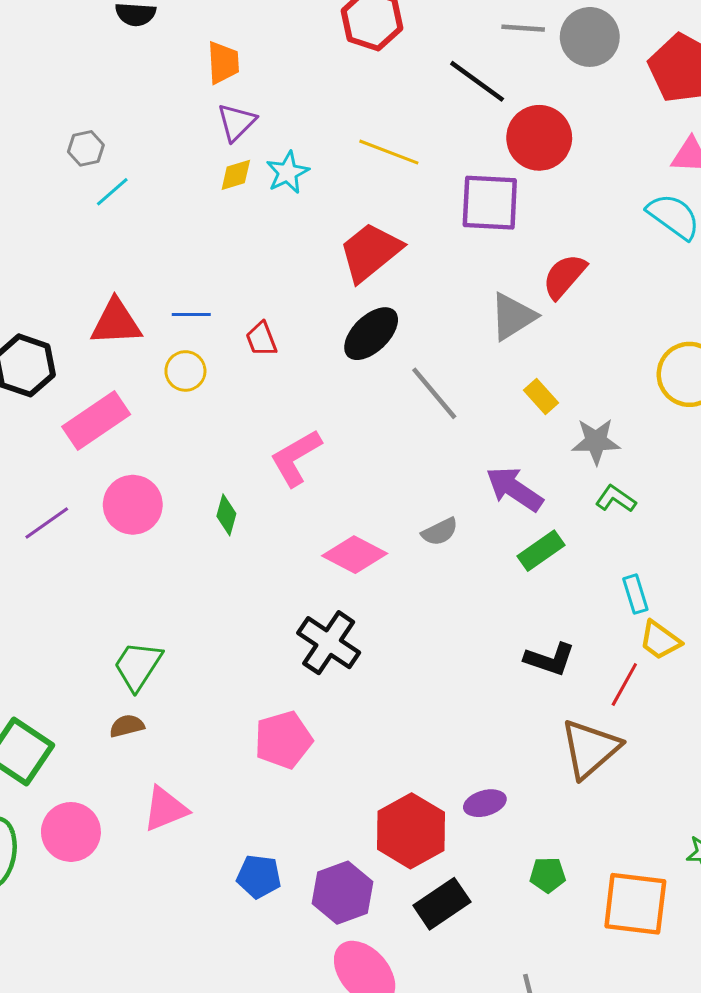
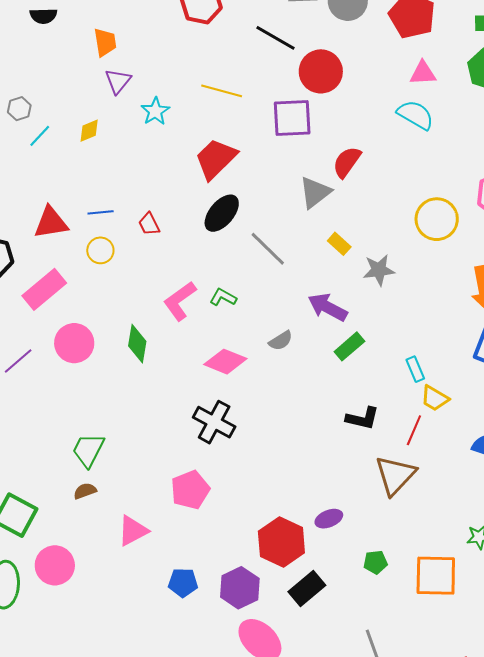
yellow diamond: (236, 175) -> (89, 131), moved
green L-shape: (616, 499) -> (223, 297), moved
green diamond: (226, 515) -> (137, 344), size x1.4
pink triangle: (165, 809) -> (133, 531), moved

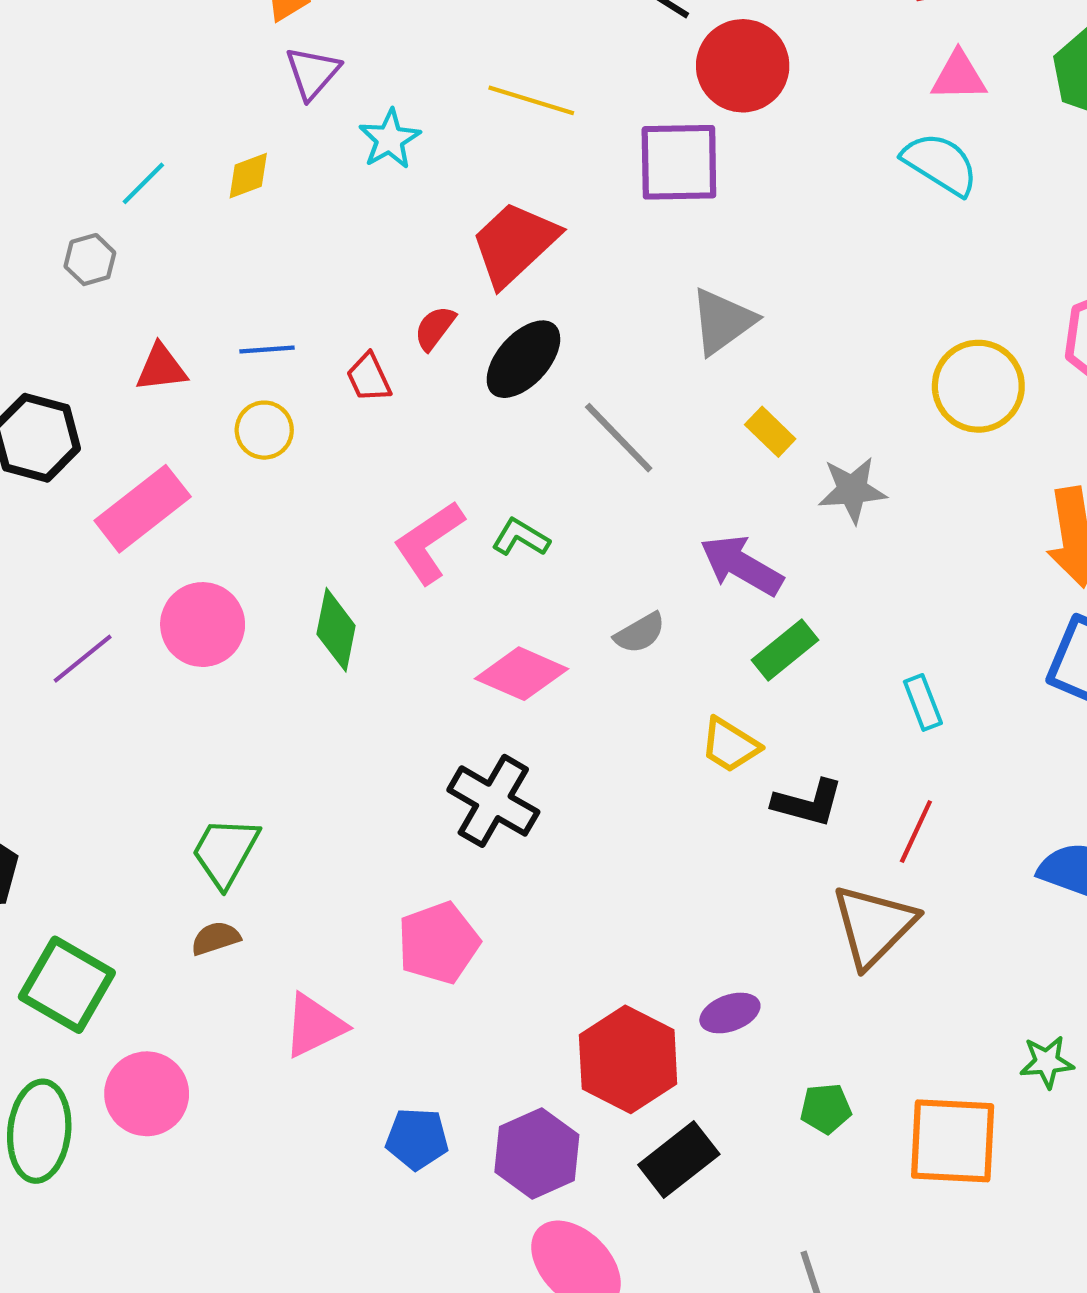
gray hexagon: (19, 109) -> (90, 260), moved
red semicircle: (347, 162) -> (435, 328), moved, size x0.7
red triangle: (51, 223) -> (161, 368), size x0.7
yellow trapezoid: (435, 398) -> (730, 745), moved

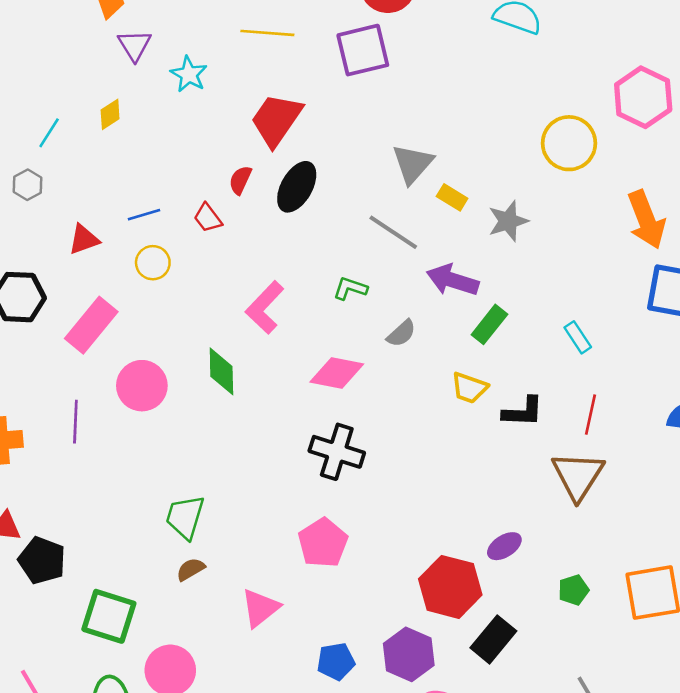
gray triangle: (722, 321) -> (413, 164), moved
gray line: (619, 438) -> (393, 232), moved
green L-shape: (521, 538) -> (350, 288), moved
purple line: (83, 659) -> (75, 422), turned -36

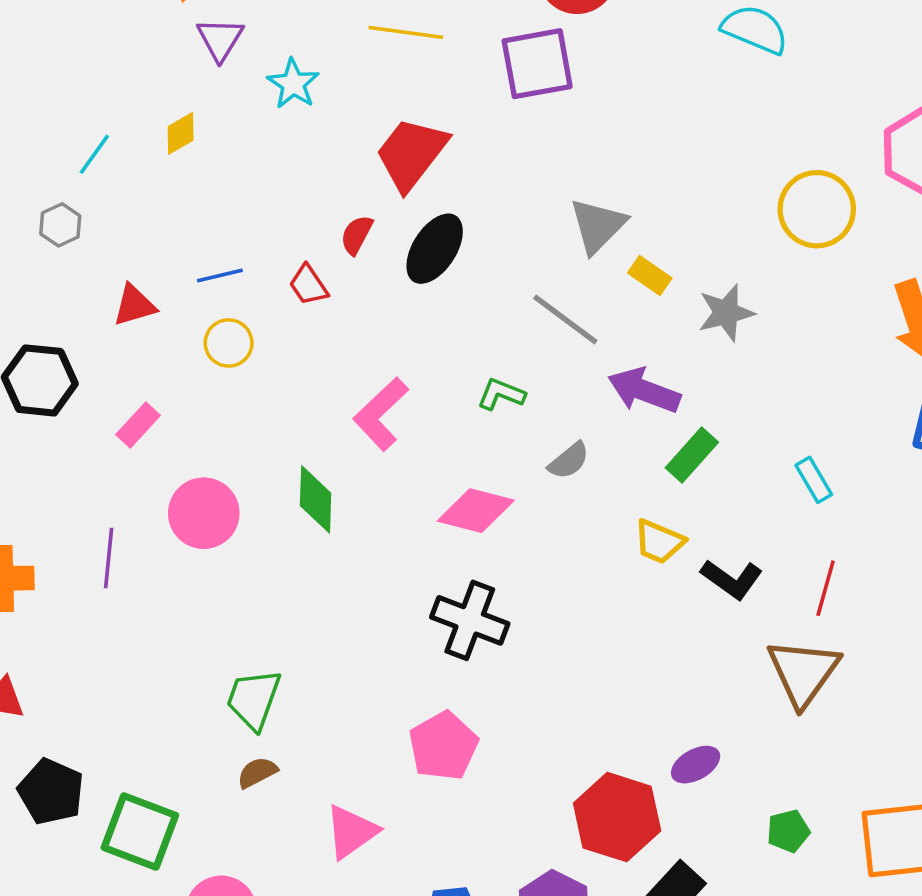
pink rectangle: (91, 325) -> (138, 425), size x0.6
black L-shape: (523, 412) -> (732, 579), turned 30
black pentagon: (42, 560) -> (51, 792), moved

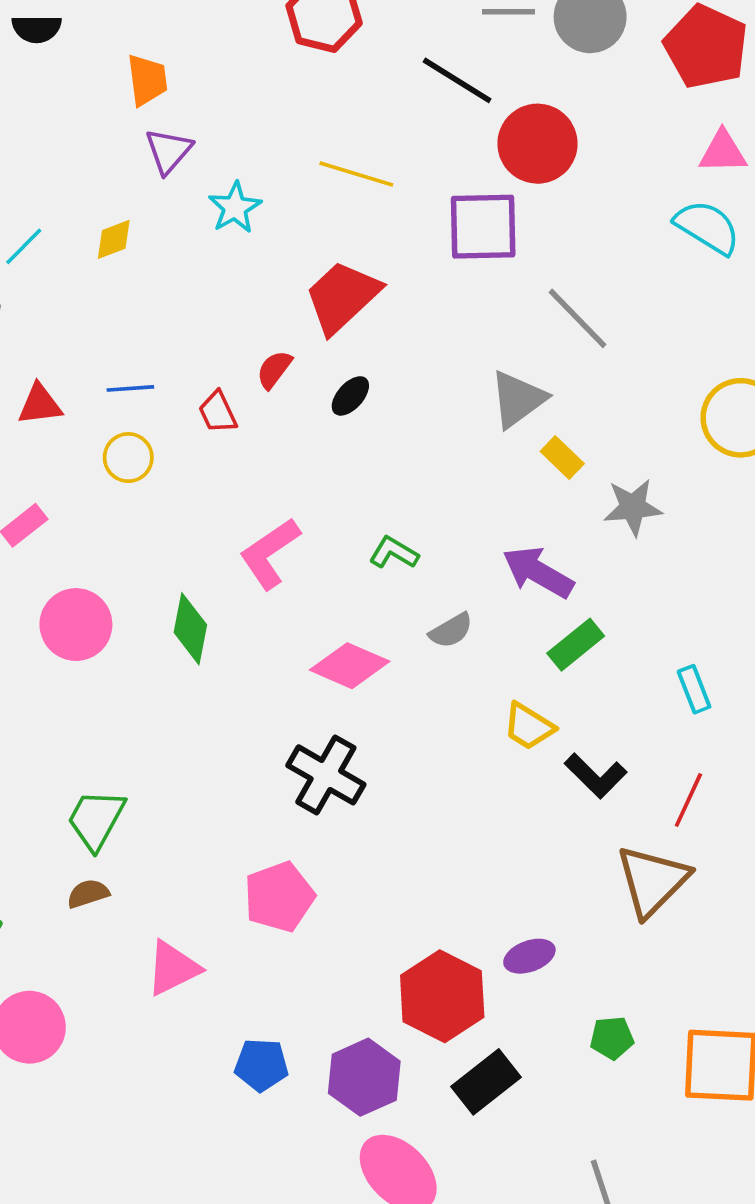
black ellipse: (435, 249) -> (350, 396), size x0.6
gray line: (565, 319) -> (578, 318), moved

